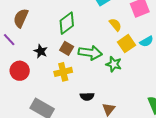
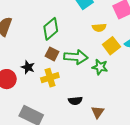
yellow semicircle: (115, 25) -> (99, 28), turned 128
black star: (41, 51) -> (28, 67), moved

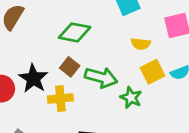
green diamond: (51, 29) -> (75, 32), turned 40
black star: (28, 67) -> (33, 78), size x1.5

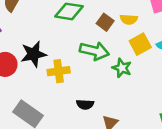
brown square: (70, 67) -> (105, 22), moved
black star: (33, 78) -> (34, 54), turned 30

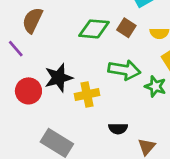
brown square: (105, 22) -> (126, 28), moved

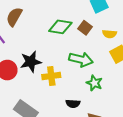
green star: (155, 86) -> (94, 83), moved

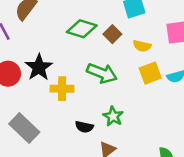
black star: (31, 62) -> (39, 67), turned -30
green star: (94, 83) -> (113, 116), moved

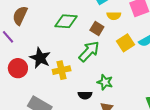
brown square: (112, 34) -> (97, 28), moved
yellow semicircle: (142, 46) -> (114, 16), moved
green arrow: (102, 73) -> (89, 51), turned -55

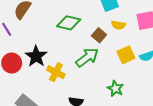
yellow cross: (62, 70) -> (56, 72), turned 30
green star: (105, 82) -> (115, 89), moved

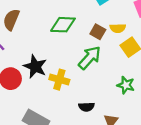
yellow semicircle: (118, 25) -> (118, 28), moved

